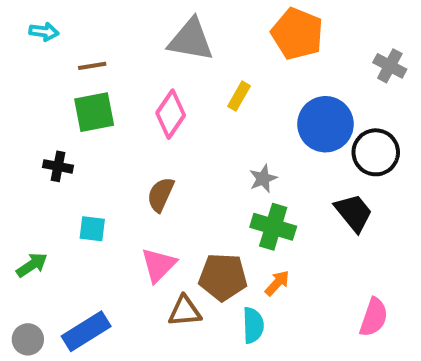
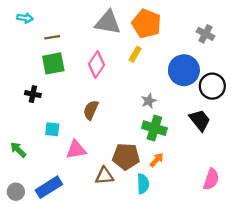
orange pentagon: (297, 34) -> (146, 24), moved
gray cross: (390, 66) -> (205, 34), moved
green arrow: (32, 265) -> (18, 150), turned -102
pink triangle: (159, 265) -> (76, 150), moved, turned 35

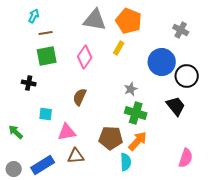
cyan arrow: (25, 18) -> (34, 16), moved, turned -72
orange arrow: (157, 160) -> (138, 141), size x1.5
brown triangle: (104, 176) -> (76, 156), moved

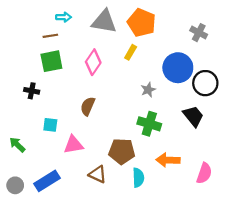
cyan arrow: (34, 16) -> (64, 17), moved, turned 64
gray star: (131, 89) -> (148, 90), moved
orange arrow: (138, 141) -> (168, 160), moved, turned -130
brown triangle: (76, 156) -> (98, 174), moved, turned 30

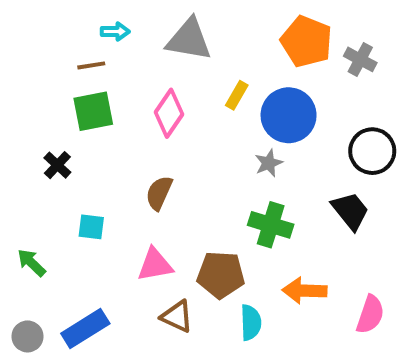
orange pentagon: (142, 23) -> (306, 42), moved
blue circle: (178, 68) -> (289, 115), moved
black cross: (32, 91) -> (57, 165), turned 32
pink triangle: (73, 145) -> (155, 265), moved

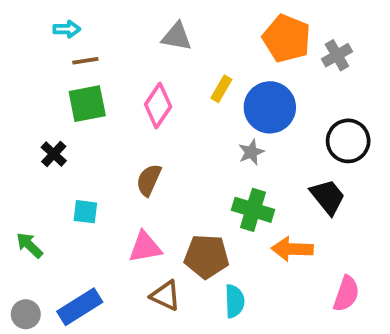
cyan arrow: (115, 32) -> (67, 29), moved
gray triangle: (189, 40) -> (177, 37), size x0.7
gray cross: (360, 59) -> (337, 55), turned 32
orange arrow: (304, 291) -> (292, 249), moved

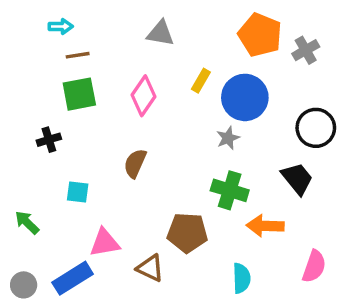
black cross: (54, 154) -> (49, 140), turned 30
pink triangle: (145, 247) -> (105, 243), moved
cyan semicircle: (234, 301) -> (241, 278), moved

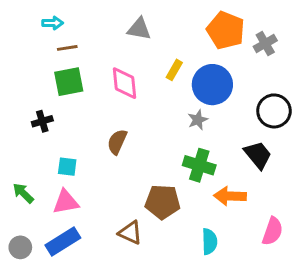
pink diamond: (144, 96) -> (124, 83), turned -40
pink triangle: (105, 243) -> (66, 202), moved

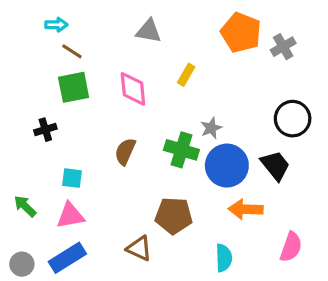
brown line: (67, 48) -> (72, 51), turned 42
blue circle: (212, 85) -> (227, 166), moved
green cross: (199, 165) -> (181, 150), moved

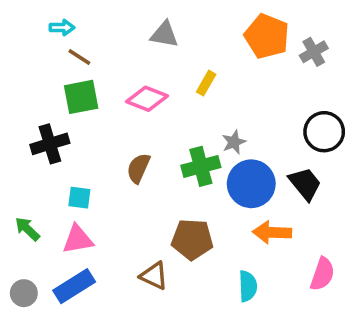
pink diamond: (133, 89) -> (147, 99), turned -63
black cross: (45, 130) -> (50, 144), size x1.5
green cross: (181, 150) -> (201, 166), turned -32

